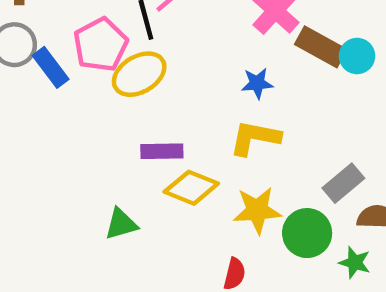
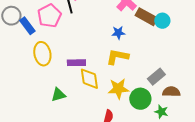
yellow ellipse: (139, 74) -> (42, 54), moved, turned -70
yellow diamond: (191, 188) -> (89, 79), turned 60

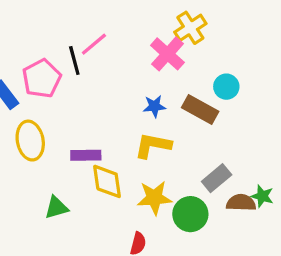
brown rectangle: (146, 17) -> (200, 109), moved
green star: (161, 112) -> (262, 196), moved

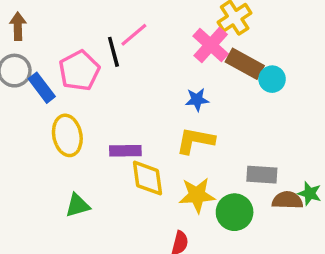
brown rectangle: (200, 109) -> (245, 64), moved
gray rectangle: (217, 178) -> (262, 175), turned 44
green triangle: (56, 208) -> (78, 205), moved

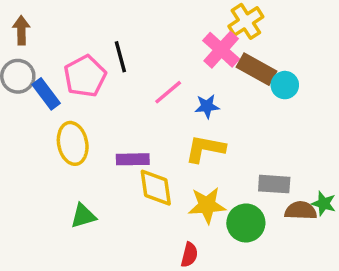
pink line: (134, 35) -> (168, 92), moved

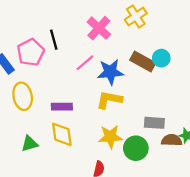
pink cross: (221, 50) -> (99, 28), moved
brown rectangle: (256, 69) -> (143, 62), moved
blue star: (207, 106) -> (110, 72), size x1.6
yellow diamond: (156, 188) -> (62, 134), moved

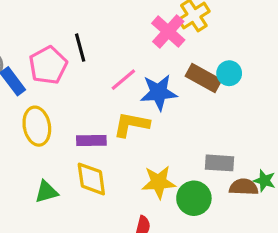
pink cross: (99, 28) -> (168, 32), moved
yellow L-shape: (109, 100) -> (131, 124), moved

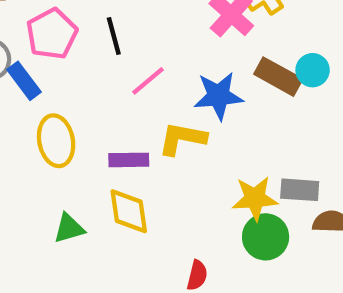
pink pentagon: (48, 65) -> (52, 34), moved
pink line: (123, 80) -> (148, 81), moved
yellow star: (159, 182) -> (255, 198), moved

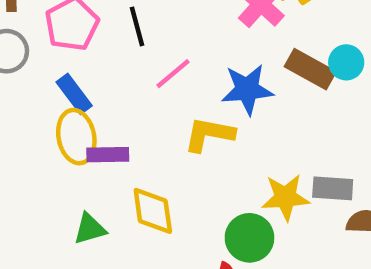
blue rectangle: (24, 81) -> (74, 94), moved
purple rectangle: (129, 160) -> (108, 155), moved
green circle: (266, 237) -> (249, 238), moved

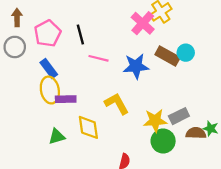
pink line: (173, 74) -> (99, 58), turned 54
yellow L-shape: (209, 134) -> (117, 104), moved, turned 50
gray rectangle: (333, 188) -> (179, 116), turned -30
green circle: (249, 238) -> (163, 141), moved

